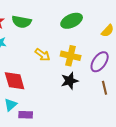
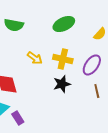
purple rectangle: (26, 115) -> (18, 118), turned 56

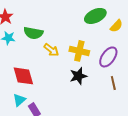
green ellipse: (64, 24) -> (95, 16), moved
green semicircle: (14, 25) -> (33, 33), moved

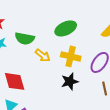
green ellipse: (95, 16) -> (66, 28), moved

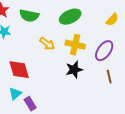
green semicircle: (25, 38) -> (29, 16), moved

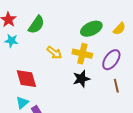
green semicircle: (29, 16) -> (36, 25), turned -66
green ellipse: (70, 17) -> (91, 29), moved

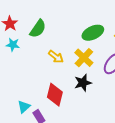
yellow cross: (82, 54) -> (84, 58), turned 30
red diamond: (26, 79) -> (55, 95), moved, turned 30

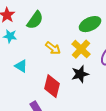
cyan triangle: (24, 107) -> (21, 66), moved, turned -48

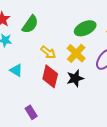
red diamond: (52, 86) -> (50, 76), moved

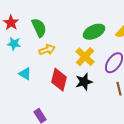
green semicircle: (30, 24) -> (39, 28), turned -60
yellow arrow: (48, 52) -> (47, 50), moved, turned -56

